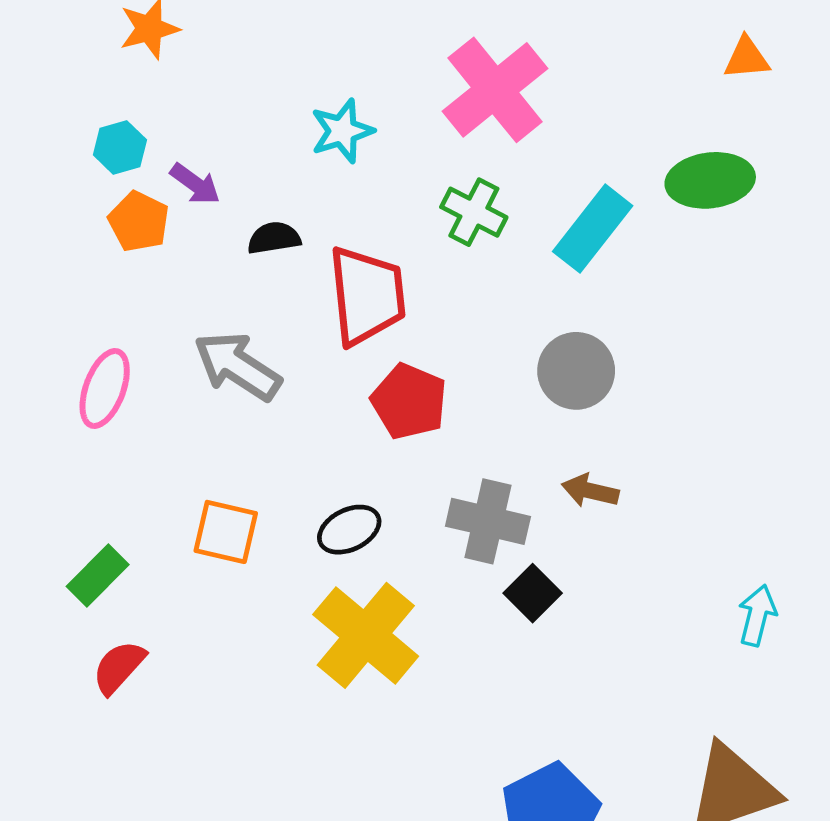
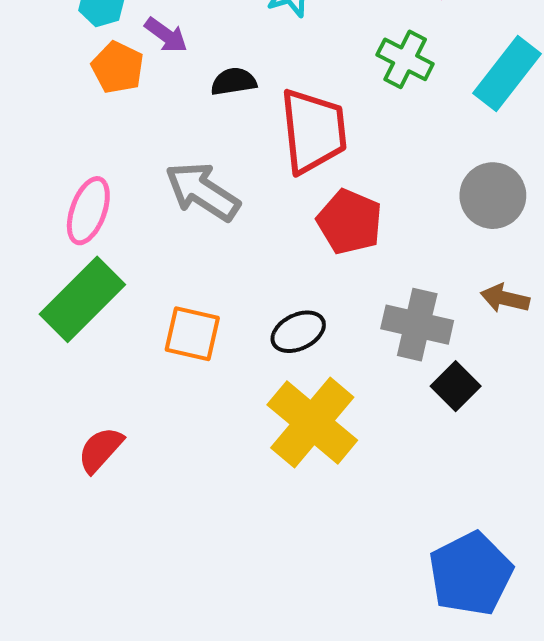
green rectangle: (98, 575) -> (82, 299), moved, size x1.6

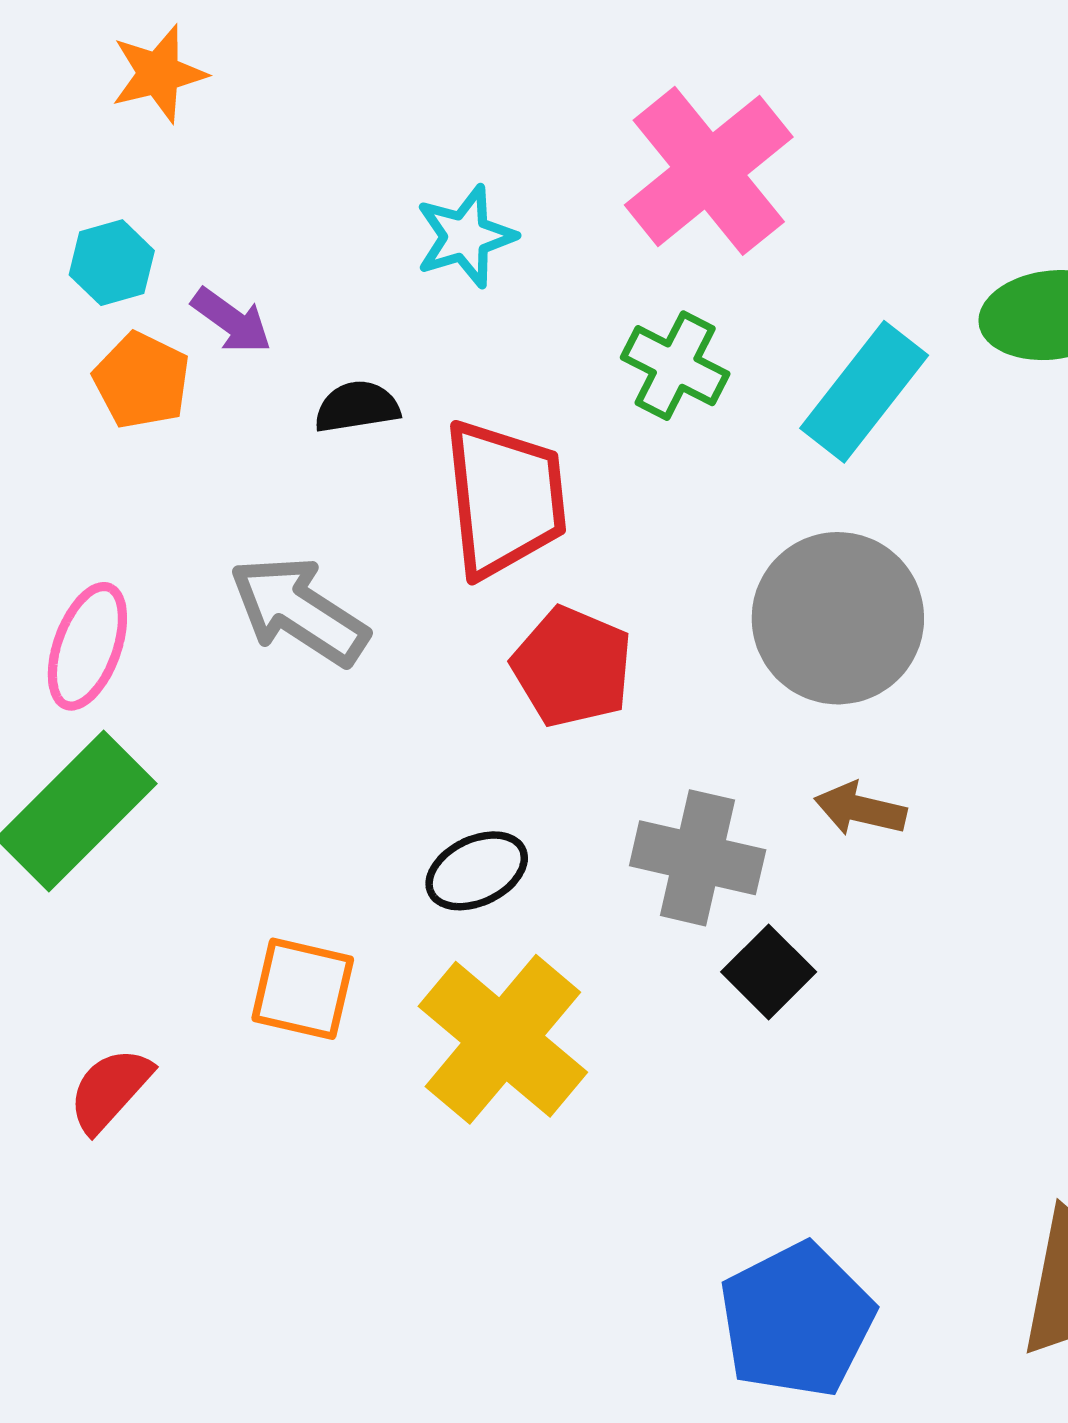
gray circle: (493, 196) -> (838, 618), size x1.4
orange square: (192, 334) -> (303, 989), moved

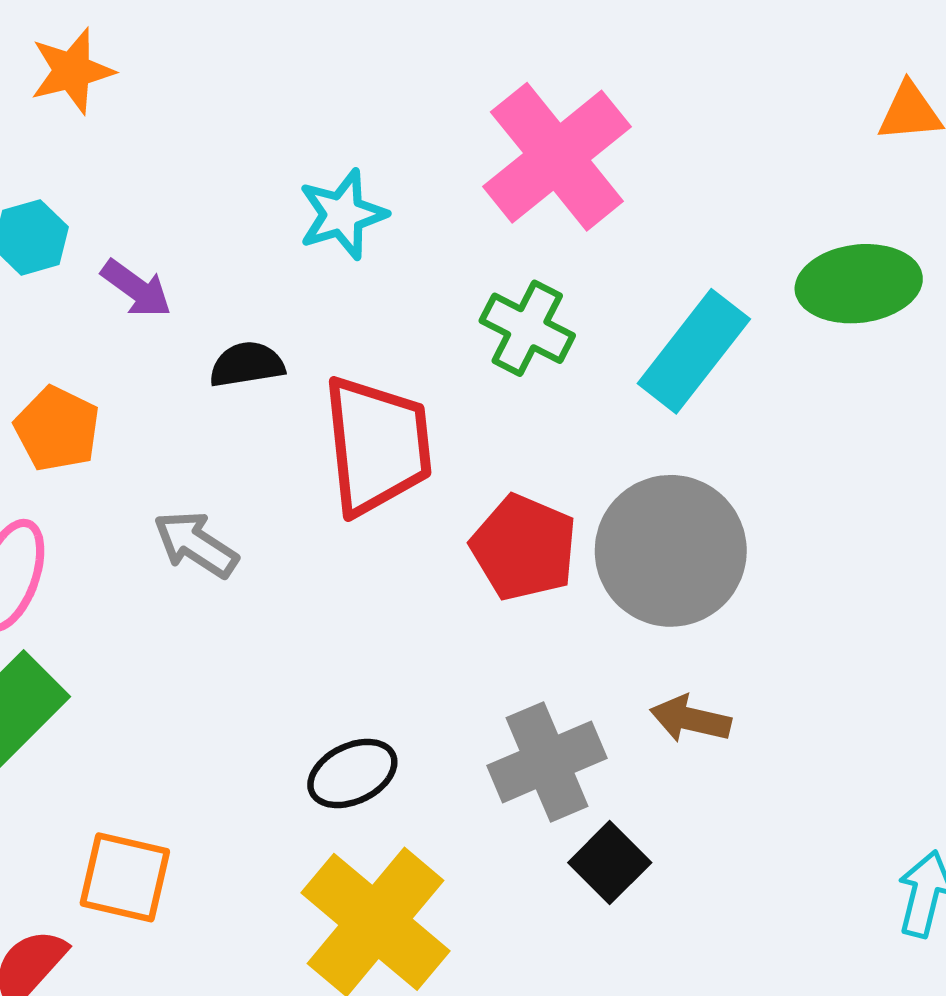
orange pentagon: (142, 381) -> (57, 429), moved
gray arrow: (299, 611) -> (196, 544), size x0.7
red pentagon: (572, 667) -> (524, 548), moved
gray cross: (698, 858) -> (547, 762), turned -36
orange square: (303, 989) -> (125, 877), moved

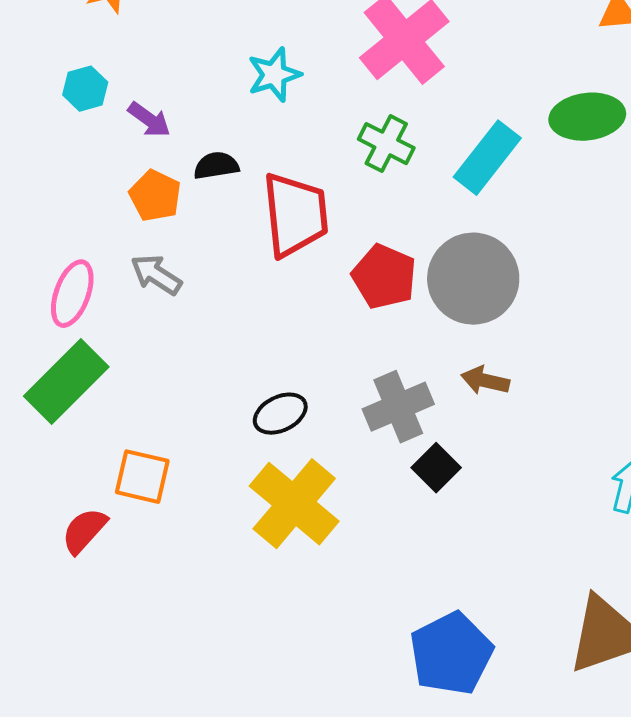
orange pentagon: (57, 429) -> (155, 196), moved
gray arrow: (196, 544) -> (156, 275), moved

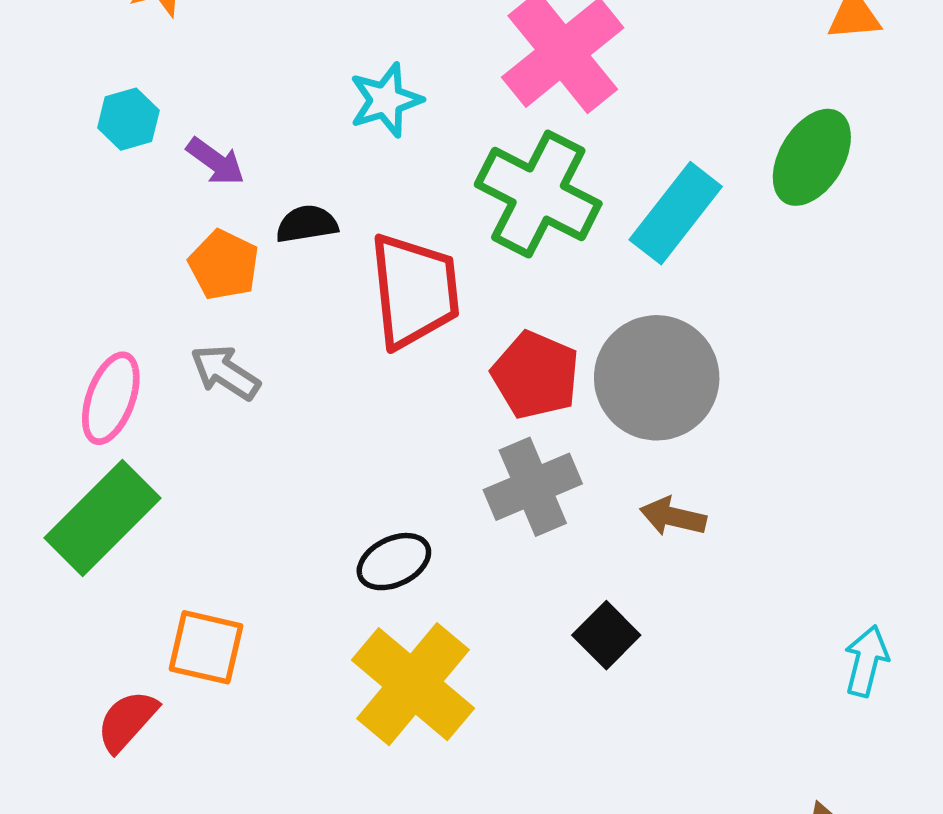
green ellipse: (587, 117) -> (812, 157), turned -52
green cross: (386, 144) -> (538, 194), size x1.6
gray cross: (398, 407) -> (533, 487), moved

